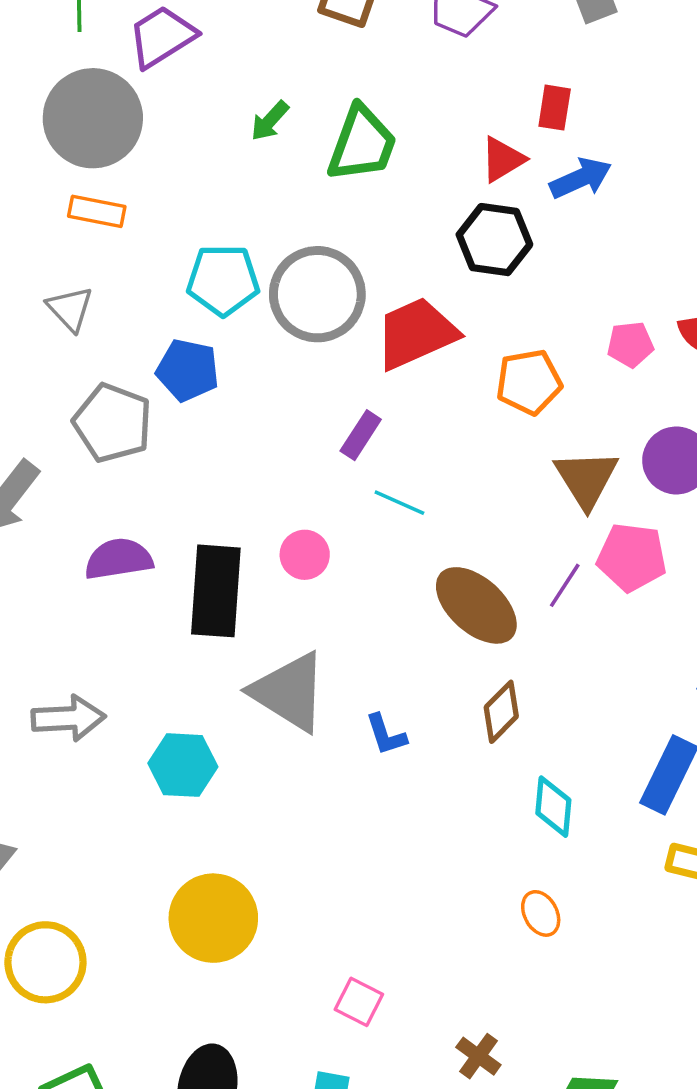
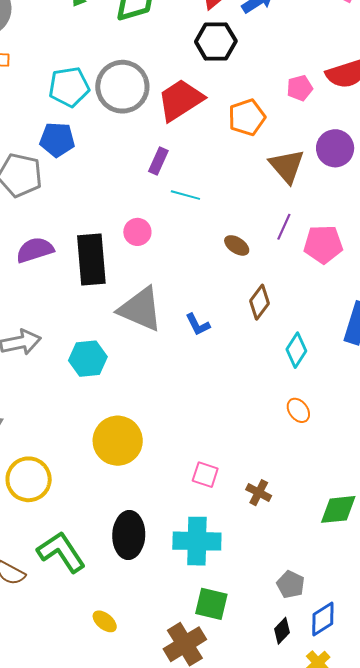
pink pentagon: (632, 557) -> (323, 244), moved
brown ellipse: (476, 605) -> (237, 245), size x0.5
cyan diamond: (553, 807) -> (296, 350), turned 36
brown cross: (478, 1056) -> (259, 493), moved

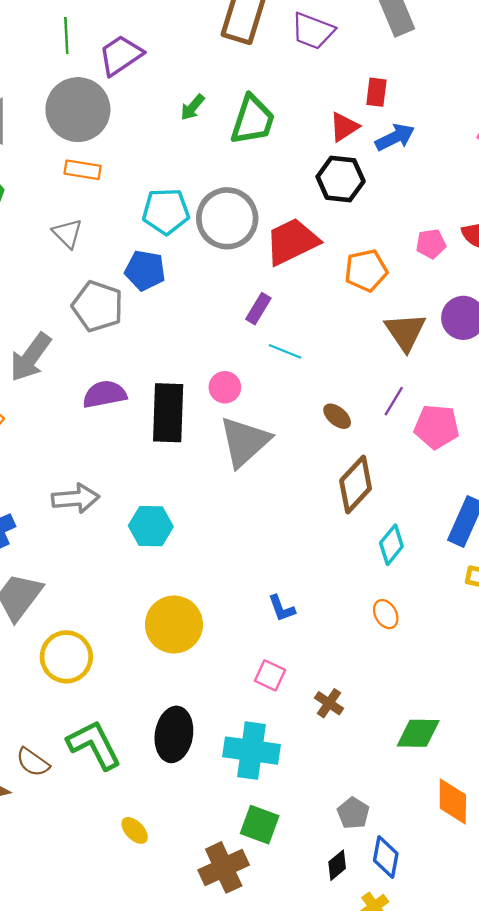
brown diamond: (259, 302) -> (356, 484), size x1.4
gray triangle: (140, 309) -> (245, 442), moved, turned 48
blue L-shape: (198, 325) -> (282, 608), moved
blue diamond: (323, 619) -> (386, 857), turned -54

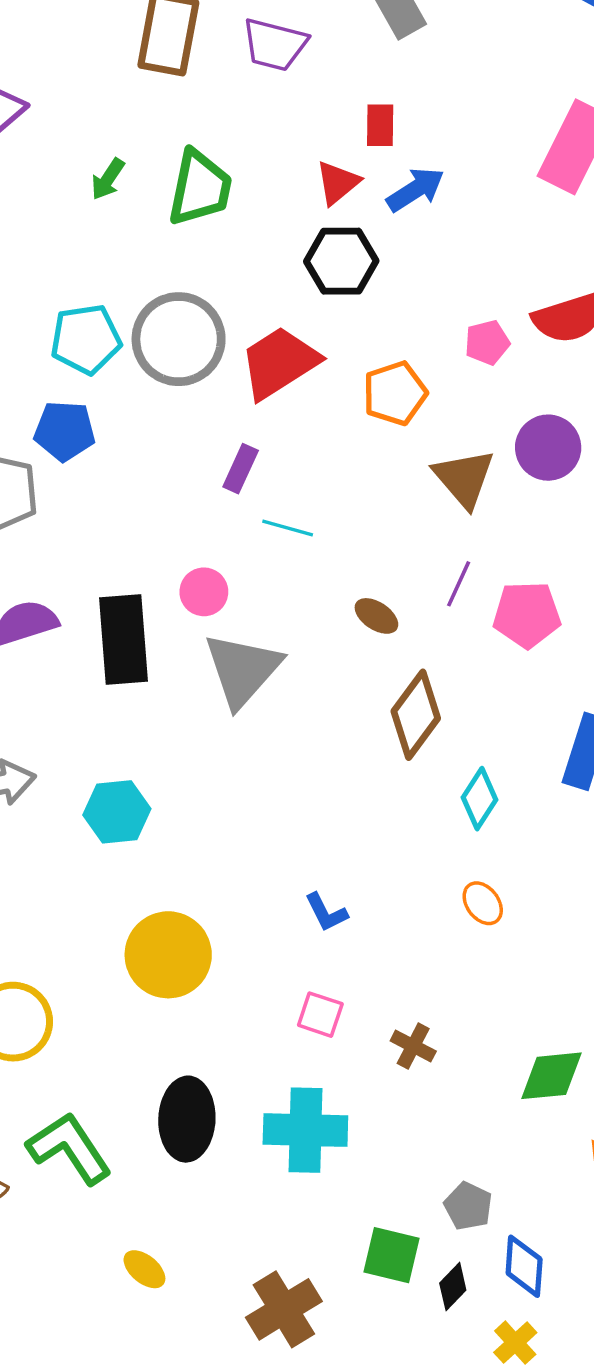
green square: (260, 825) -> (391, 1255), moved

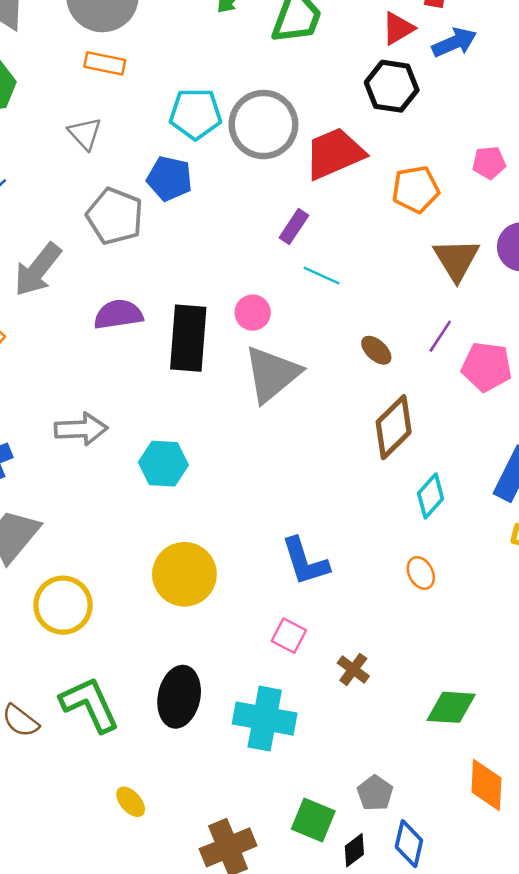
blue L-shape: (326, 912) -> (305, 561), size x1.6

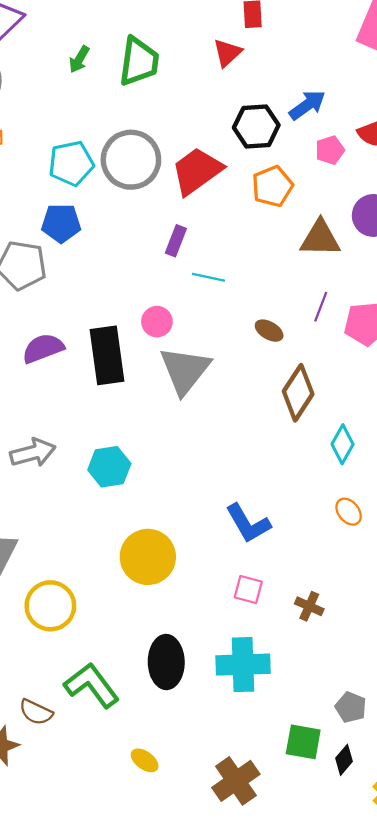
blue arrow: (454, 42) -> (307, 105), moved
black hexagon: (392, 86) -> (256, 126), moved
brown triangle: (456, 259) -> (320, 238), turned -45

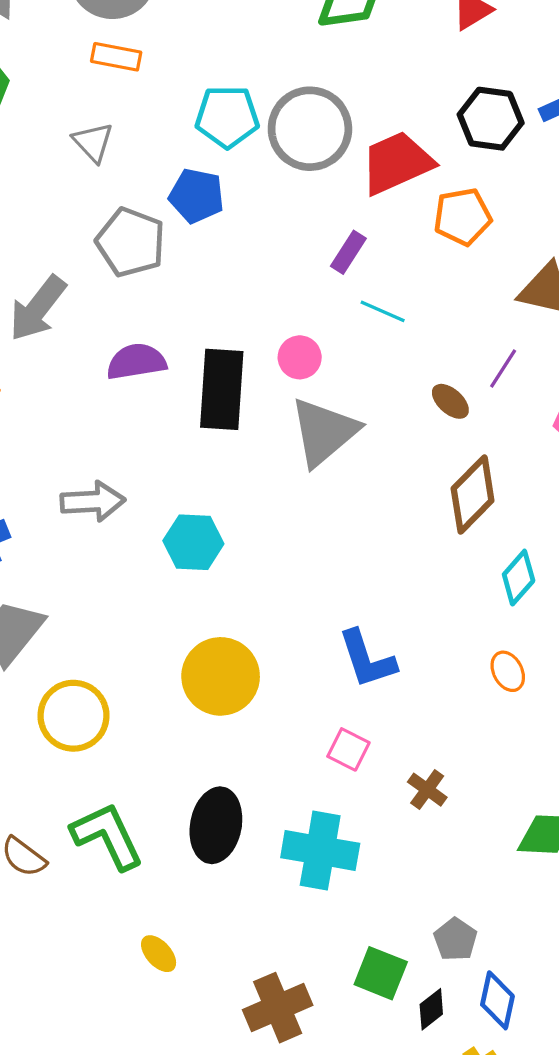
orange pentagon: (272, 186) -> (462, 217), moved
purple line: (321, 307) -> (503, 368), moved

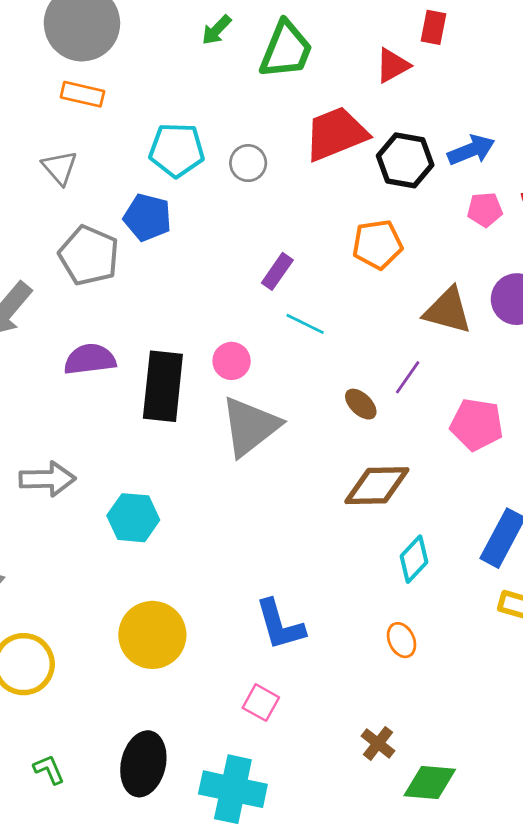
gray circle: (310, 129) -> (248, 163), size x0.5
red trapezoid: (397, 163) -> (336, 134), moved
brown diamond: (473, 495) -> (377, 486), turned 42
brown cross: (427, 790) -> (378, 743), moved
green L-shape: (107, 836) -> (49, 769), size x0.5

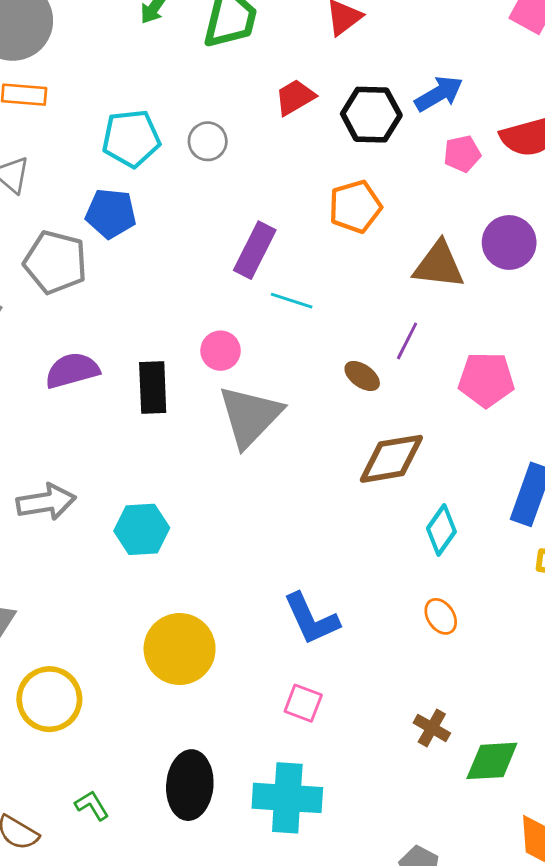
red trapezoid: (336, 134) -> (295, 97), size x0.6
purple rectangle: (277, 271) -> (255, 250), size x1.4
black rectangle: (163, 386) -> (153, 387), size x0.7

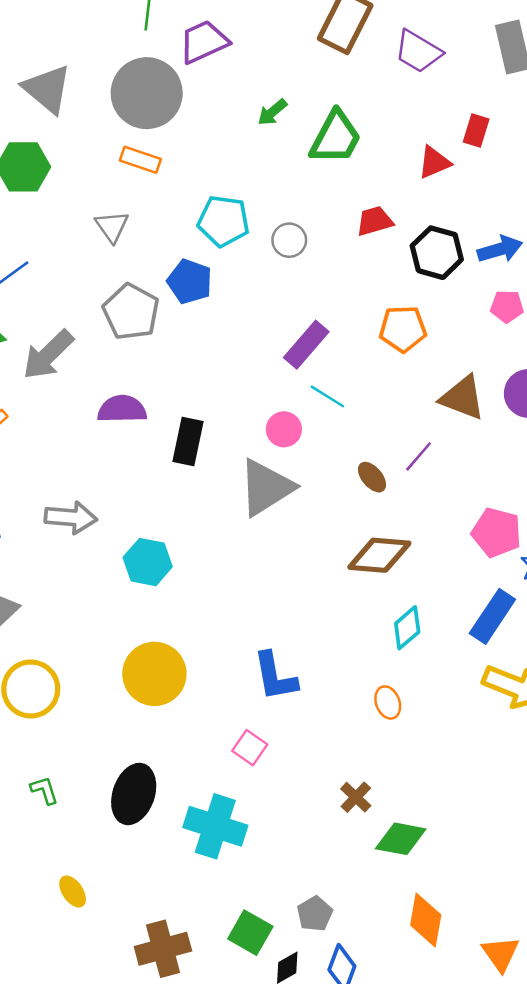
pink circle: (221, 351) -> (284, 429), moved
pink pentagon: (486, 380) -> (497, 532), moved

